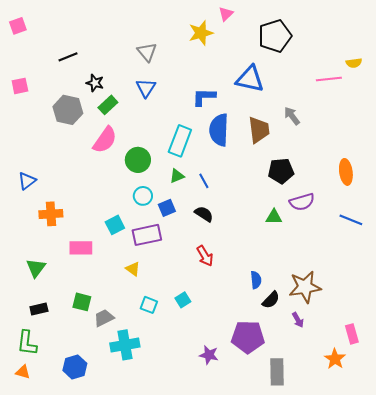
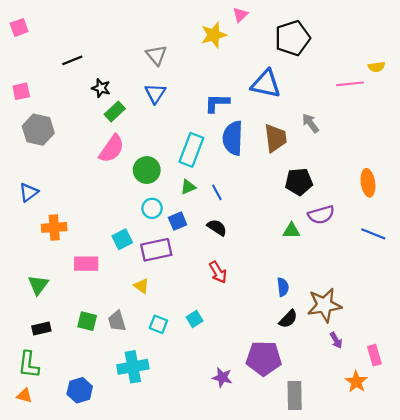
gray hexagon: (68, 110) -> (38, 130), moved
blue semicircle: (256, 280) -> (283, 287), moved
gray trapezoid: (104, 318) -> (117, 321), moved, turned -80
purple arrow: (298, 320) -> (336, 340), moved

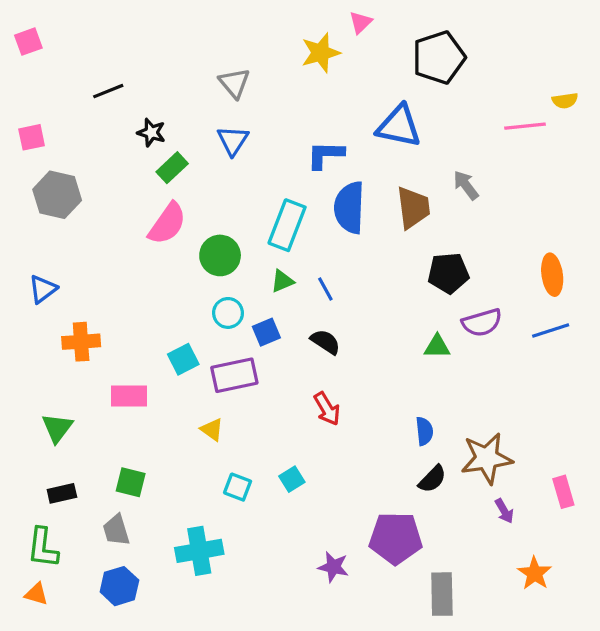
blue line: (373, 234) -> (551, 331), moved, turned -40
gray trapezoid: (117, 321) -> (116, 530), moved
pink rectangle: (374, 355) -> (563, 492), moved

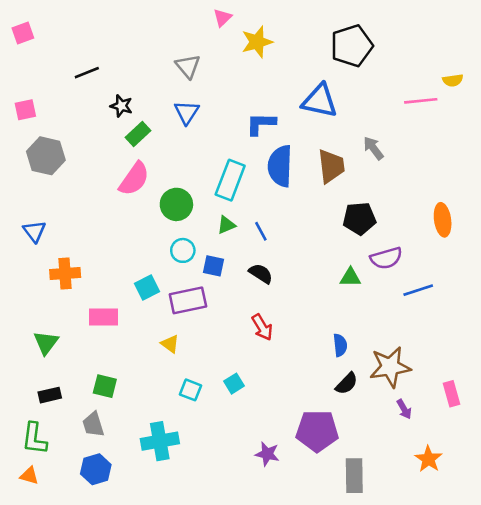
pink triangle: (361, 22) -> (222, 18), moved
blue triangle: (43, 289) -> (34, 231), turned -30
blue line: (551, 331) -> (418, 290), moved
blue square: (266, 332) -> (214, 266), turned 35

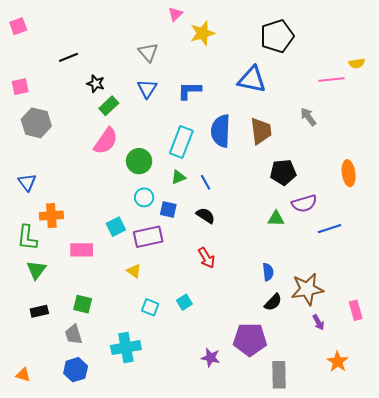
blue L-shape: (261, 124) -> (189, 91), moved
gray arrow: (373, 148) -> (308, 117), moved
green L-shape: (34, 439) -> (27, 238), moved

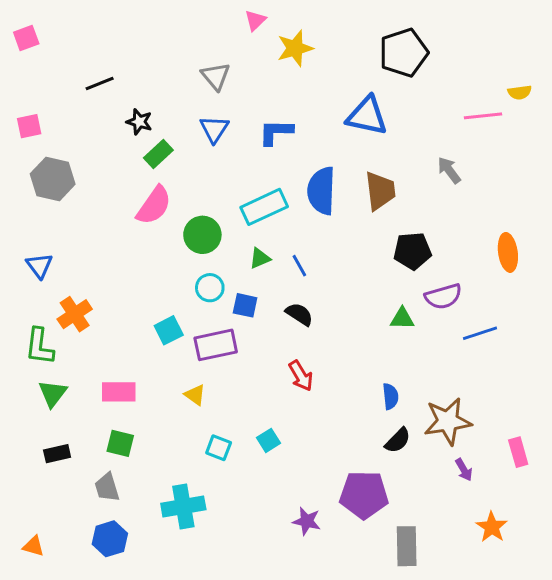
cyan rectangle: (181, 142) -> (264, 207), turned 44
orange cross: (51, 216) -> (75, 314), turned -30
pink rectangle: (82, 250) -> (119, 392), moved

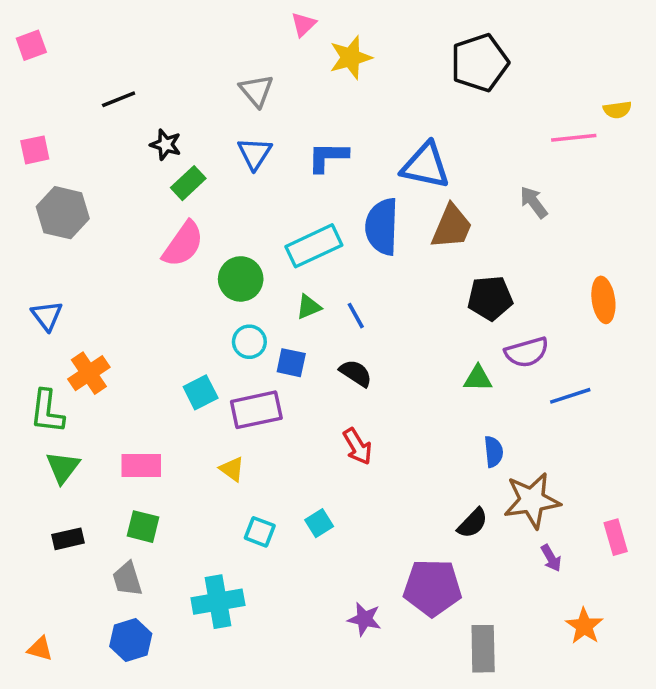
blue triangle: (367, 116) -> (426, 166), moved
brown trapezoid: (380, 191) -> (452, 227), turned 30
blue semicircle: (390, 396) -> (494, 452), moved

